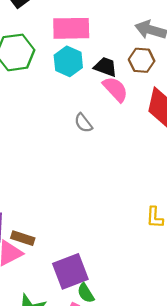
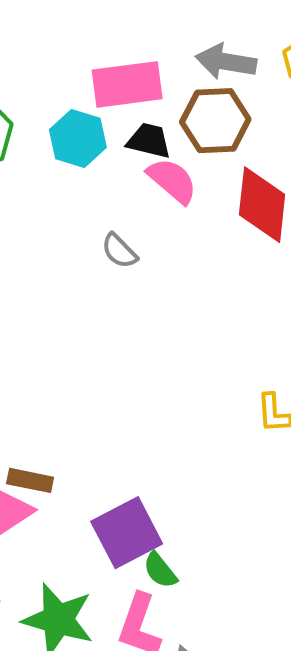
pink rectangle: (71, 28) -> (127, 84), moved
brown hexagon: (142, 60) -> (215, 121), size x1.4

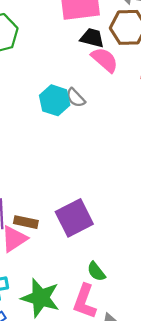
cyan hexagon: (78, 138) -> (55, 100), moved
purple square: (127, 533) -> (74, 218), moved

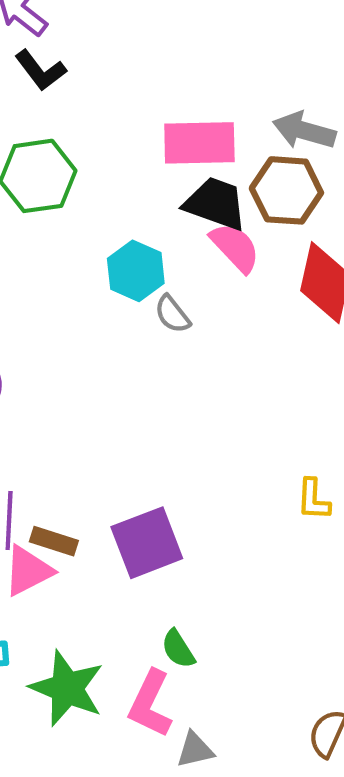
black trapezoid: (92, 38) -> (216, 204), size x1.4
cyan hexagon: (55, 100) -> (136, 271), moved

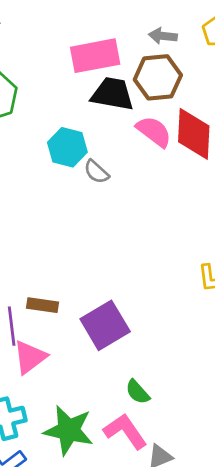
gray arrow: (304, 131) -> (163, 36), size x0.7
pink semicircle: (235, 248) -> (154, 132), moved
brown rectangle: (54, 541) -> (42, 305), moved
pink L-shape: (150, 704) -> (125, 431), turned 129

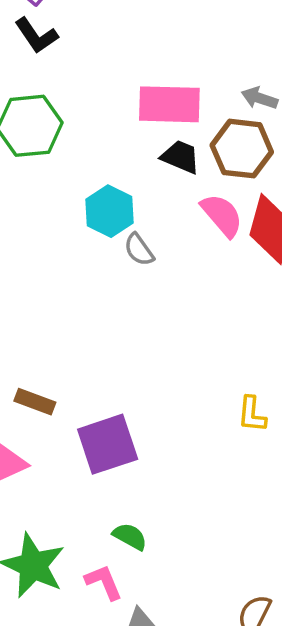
black trapezoid: (113, 94) -> (181, 157), size x0.7
green semicircle: (138, 392) -> (130, 536), turned 148
pink L-shape: (125, 431) -> (104, 582), size x0.7

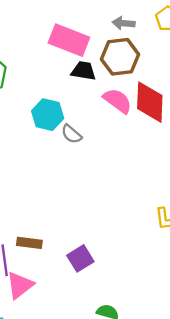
pink rectangle: (169, 104) -> (69, 40), turned 33
purple square: (108, 444) -> (80, 258), size x0.7

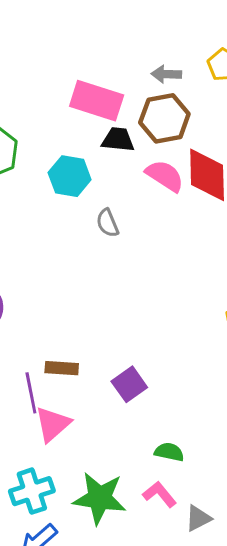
cyan hexagon: (48, 115) -> (70, 176), moved
gray semicircle: (71, 134) -> (107, 223), turned 30

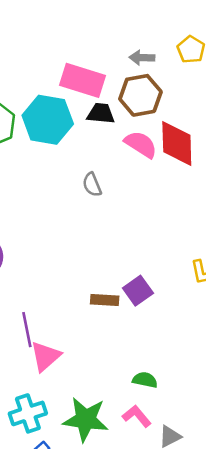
cyan hexagon: (70, 176) -> (48, 120), moved, size x1.4
brown rectangle: (62, 368) -> (105, 300), moved
purple square: (129, 384) -> (138, 291), moved

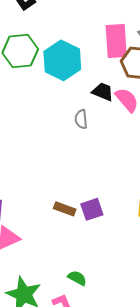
pink rectangle: (82, 80) -> (116, 41), moved, turned 52
black trapezoid: (101, 113) -> (103, 92), moved

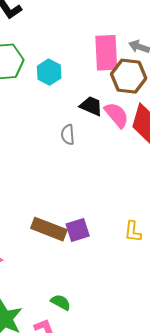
cyan hexagon: (62, 60) -> (49, 72), size x0.6
brown rectangle: (65, 209) -> (49, 229), size x1.5

